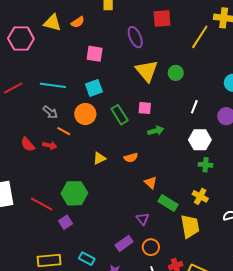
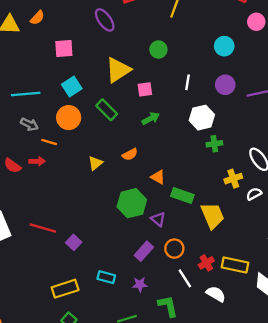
yellow triangle: (147, 71) -> (118, 70), moved, turned 50
pink square: (145, 108) -> (145, 89), moved
green hexagon: (74, 193) -> (132, 203), moved
yellow cross: (200, 196) -> (233, 179), moved, turned -35

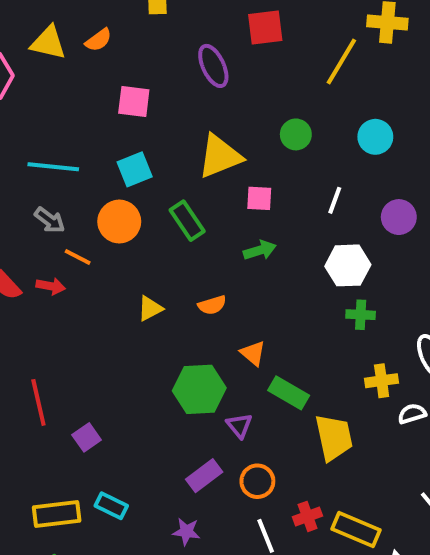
cyan circle: (224, 46) -> (375, 137), moved
red line: (43, 228) -> (38, 402), turned 50
cyan rectangle: (106, 277) -> (111, 506), moved

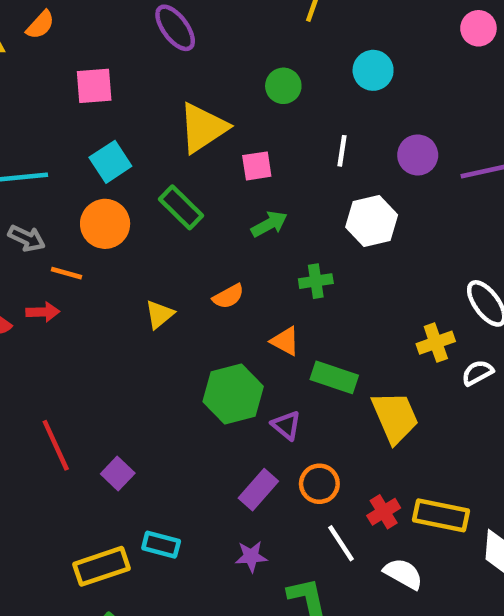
green cross: (361, 315) -> (316, 281), moved

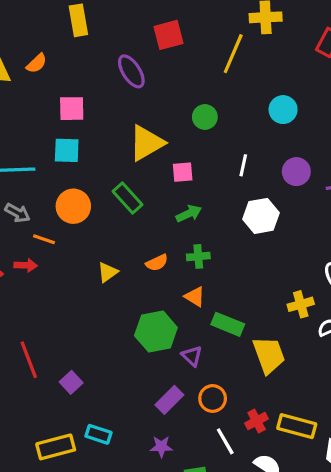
cyan circle: (373, 70) -> (283, 110), moved
cyan square: (110, 162) -> (67, 150), moved, turned 32
green cross: (316, 281) -> (198, 256), moved

